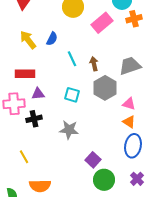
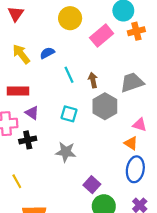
blue semicircle: (52, 39) -> (47, 53), turned -144
purple triangle: (38, 94) -> (32, 113), turned 40
pink triangle: (129, 104) -> (140, 125), moved

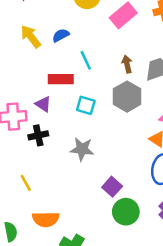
brown arrow: (93, 80) -> (127, 64), moved
red rectangle: (18, 91) -> (61, 79), moved

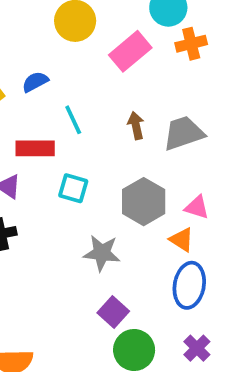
gray hexagon: (127, 97) -> (144, 202), moved
gray star: (82, 149) -> (102, 253), moved

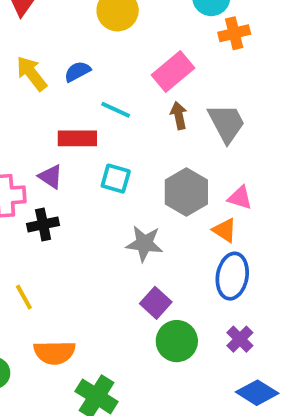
pink rectangle: (130, 51) -> (173, 72), moved
cyan line: (73, 120) -> (116, 110), turned -40
gray trapezoid: (184, 133) -> (227, 123), turned 81

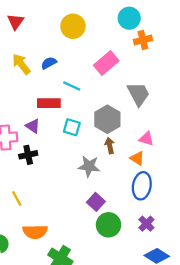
brown arrow: (179, 115) -> (110, 146), moved
gray hexagon: (186, 192) -> (107, 119), moved

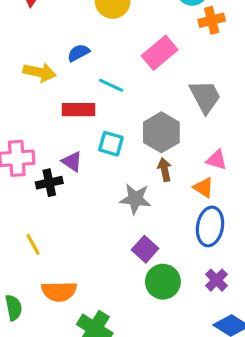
yellow arrow: (21, 64) -> (40, 72), moved, turned 140
purple triangle: (33, 126) -> (72, 162), moved

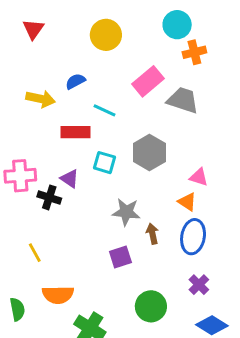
gray trapezoid: (205, 97) -> (183, 100), moved, turned -44
brown arrow: (165, 170) -> (152, 234), moved
black cross: (49, 183) -> (49, 197), turned 30
purple square: (145, 249) -> (120, 257), moved, turned 30
green circle: (163, 282) -> (151, 306), moved

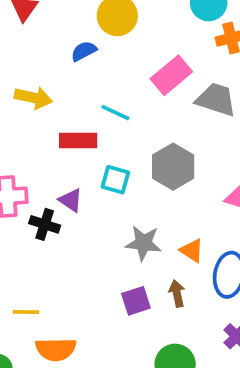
blue semicircle: (75, 81) -> (84, 51), moved
orange triangle: (187, 202) -> (192, 251), moved
brown arrow: (152, 234) -> (177, 293), moved
yellow line: (35, 253) -> (26, 312), moved, turned -60

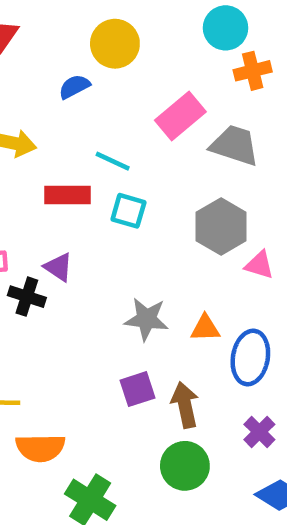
gray hexagon: (173, 167) -> (221, 227), moved
cyan square: (115, 180) -> (128, 211), moved
orange triangle: (192, 251) -> (205, 328), turned -35
brown arrow: (177, 293) -> (185, 405), moved, size x1.4

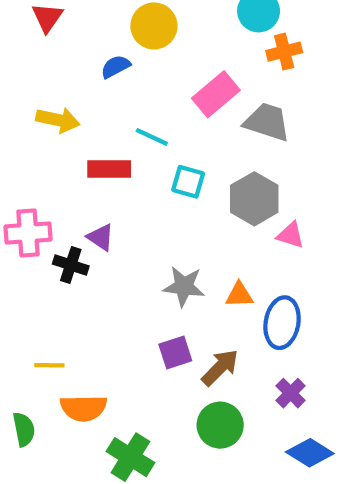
cyan square: (128, 211) -> (188, 182), moved
brown arrow: (185, 405) -> (220, 367), turned 57

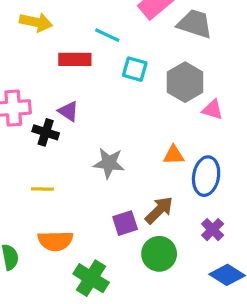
gray star: (184, 286) -> (109, 163), moved
purple square: (175, 353) -> (125, 223), moved
yellow line: (49, 365) -> (42, 189), moved

